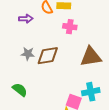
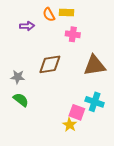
gray star: (28, 54) -> (18, 77), moved
cyan cross: (91, 92) -> (95, 102), turned 30

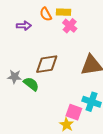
pink cross: (73, 34) -> (70, 26), moved, turned 32
green semicircle: (21, 100) -> (31, 84), moved

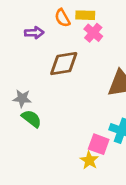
brown diamond: (47, 64) -> (64, 64), moved
green semicircle: (31, 84) -> (32, 119), moved

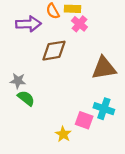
purple arrow: (34, 33) -> (28, 24), size x1.5
yellow star: (89, 160) -> (63, 134), moved

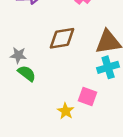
brown diamond: (54, 51) -> (62, 38), moved
cyan cross: (104, 109) -> (108, 67), moved, turned -36

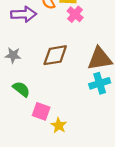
gray star: (18, 55) -> (13, 55), moved
pink square: (87, 96) -> (41, 111), moved

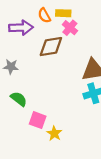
brown diamond: (55, 55) -> (51, 47), moved

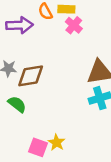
brown diamond: (51, 47) -> (31, 76), moved
pink square: (38, 120) -> (38, 147), moved

